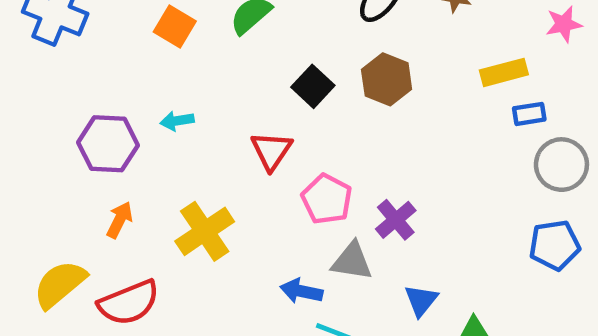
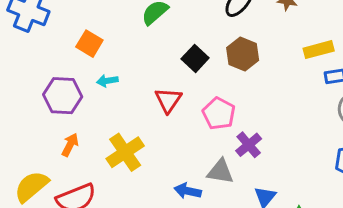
orange square: (175, 26) -> (89, 44), moved
pink pentagon: (327, 199) -> (219, 114), moved

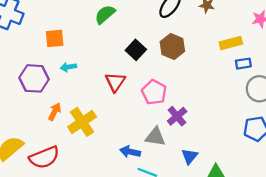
orange square: (89, 44) -> (55, 38), turned -36
orange arrow: (70, 145) -> (55, 112), moved

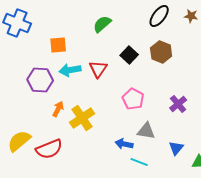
cyan arrow: (68, 67) -> (70, 70), size x1.5
red triangle: (115, 82) -> (98, 69), moved
pink pentagon: (154, 92) -> (133, 99), moved
purple cross: (177, 116) -> (178, 104), moved

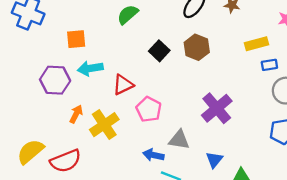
red triangle: (98, 69) -> (123, 85), moved, turned 30
pink pentagon: (133, 99) -> (149, 109), moved
purple cross: (178, 104) -> (217, 108), size x1.5

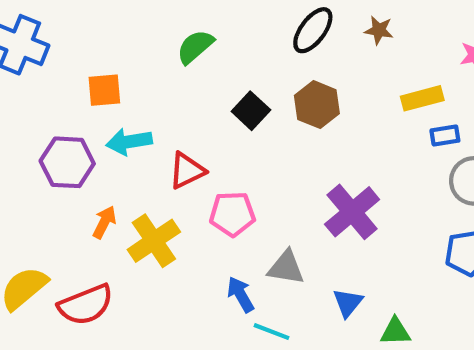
pink pentagon: (149, 109) -> (232, 214), turned -30
blue arrow: (153, 155) -> (241, 294), turned 48

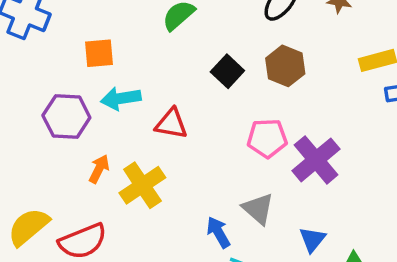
red triangle: (187, 171) -> (171, 124), turned 36
pink pentagon: (232, 214) -> (267, 138), moved
gray triangle: (286, 268) -> (258, 209), turned 32

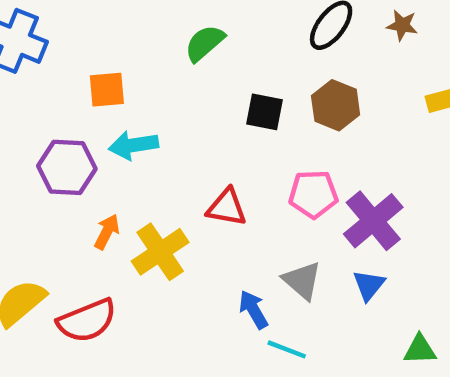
black square: (227, 71) -> (264, 112), turned -32
red triangle: (171, 124) -> (227, 207), moved
blue triangle: (312, 239) -> (369, 285), moved

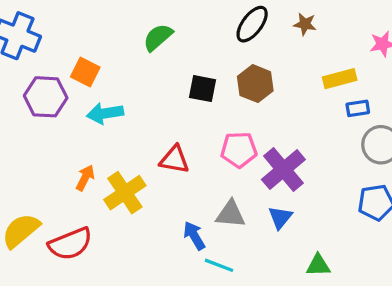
orange square: (107, 90) -> (85, 72), turned 32
purple hexagon: (67, 167) -> (46, 97), moved
gray triangle: (302, 281) -> (231, 214), turned -36

